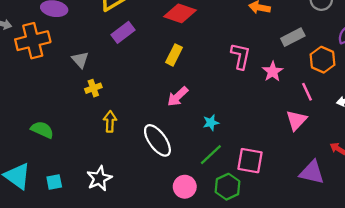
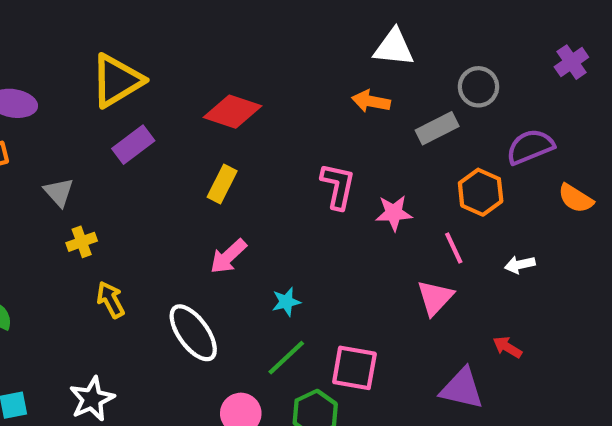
gray rectangle: (293, 37) -> (437, 128), moved
pink star: (273, 72) -> (394, 213), turned 30
yellow arrow: (110, 121) -> (111, 300), turned -30

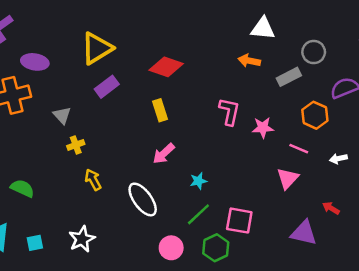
yellow rectangle: (222, 184) -> (160, 110), turned -45
pink line: (454, 248) -> (299, 149), turned -42

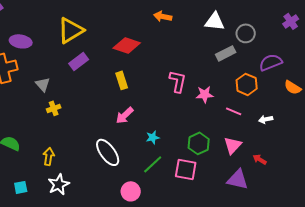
white triangle: (263, 28) -> (215, 21), moved
orange arrow: (249, 61) -> (163, 16), moved
pink triangle: (288, 178) -> (233, 145), moved
yellow arrow: (93, 180) -> (49, 156), moved, turned 36
green hexagon: (216, 248) -> (199, 143), moved

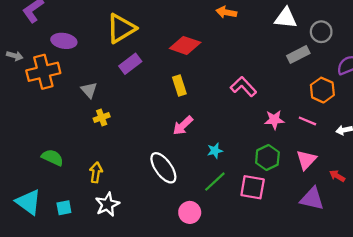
pink L-shape: (178, 81) -> (243, 87), turned -55
pink star: (205, 94) -> (274, 120), moved

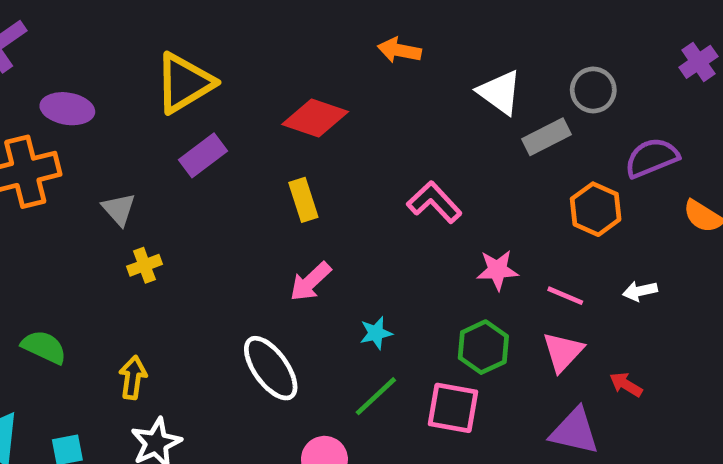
white triangle: (286, 18) -> (500, 92), moved, turned 30
pink line: (307, 121) -> (565, 296), moved

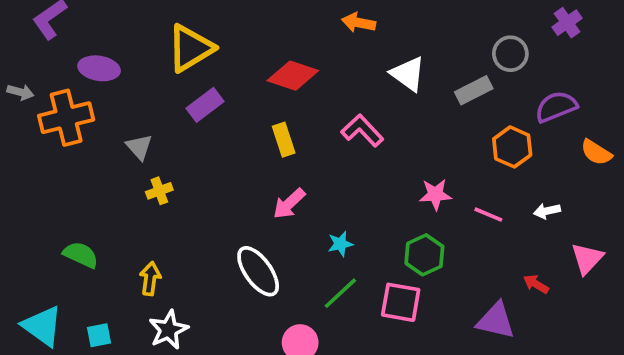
purple cross: (698, 62) -> (567, 23), moved
white triangle: (500, 92) -> (408, 74), moved
pink L-shape: (434, 202) -> (362, 130), moved
pink triangle: (563, 352) -> (587, 258), moved

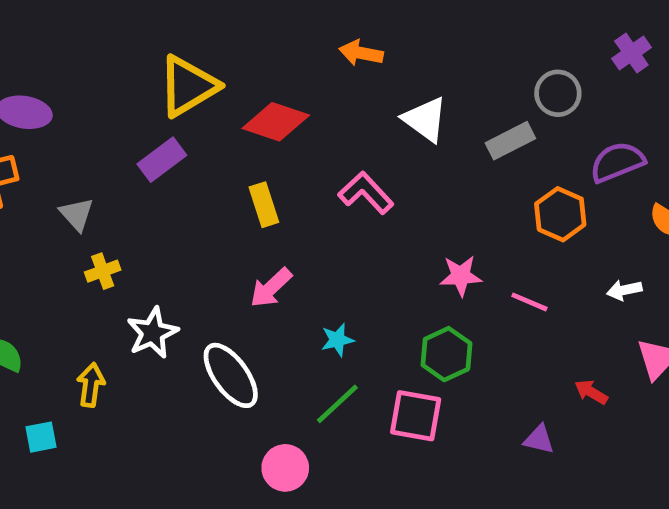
yellow triangle: (190, 48) -> (188, 86), moved
white arrow: (547, 211) -> (624, 290), moved
purple triangle: (496, 321) -> (539, 439), size x0.6
white star: (168, 330) -> (152, 333), moved
cyan square: (99, 335) -> (41, 437), moved

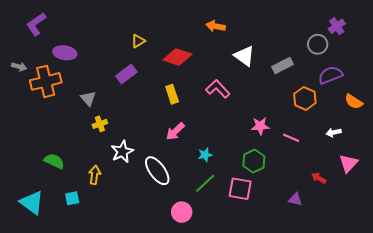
yellow triangle: (188, 86) -> (138, 41), size x0.5
gray circle: (558, 93) -> (318, 44), moved

